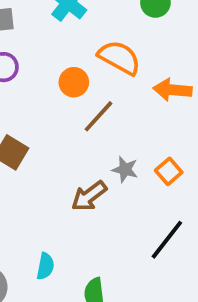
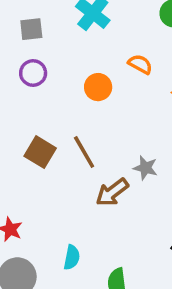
orange semicircle: (119, 58) -> (140, 64), size x0.6
brown line: (99, 116) -> (84, 152), moved, turned -72

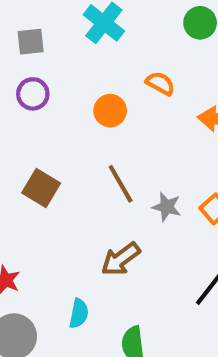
brown line: (84, 152) -> (121, 184), moved
brown arrow: (112, 192) -> (121, 259), moved

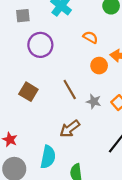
purple circle: (33, 94) -> (40, 45), moved, size x1.5
orange circle: (110, 111) -> (99, 66), moved
cyan semicircle: (79, 313) -> (48, 157), size x1.5

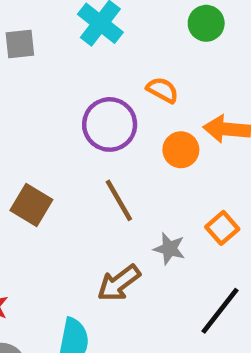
purple circle: (40, 45) -> (110, 124), moved
gray star: (94, 101) -> (169, 249), moved

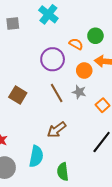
green circle: (206, 23) -> (95, 36), moved
gray star: (169, 249) -> (79, 92), moved

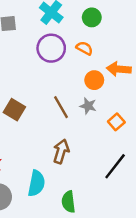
green circle: (95, 36) -> (92, 17), moved
purple circle: (53, 59) -> (51, 48), moved
brown arrow: (57, 130) -> (61, 151), turned 144

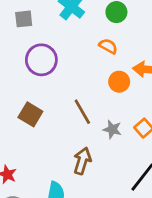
purple circle: (51, 48) -> (41, 60), moved
gray star: (88, 106) -> (112, 129), moved

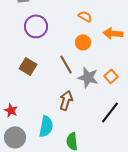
orange circle: (119, 82) -> (83, 42), moved
gray star: (112, 129) -> (88, 77), size x1.5

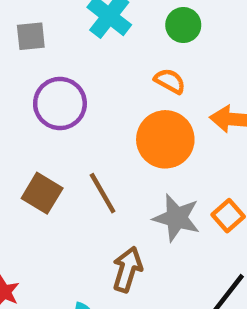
orange circle: (83, 42) -> (165, 139), size x1.6
brown line: (66, 64) -> (103, 193), moved

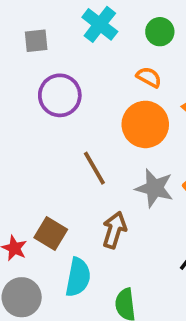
brown square: (42, 193) -> (51, 234), moved

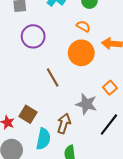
gray star: (154, 188) -> (86, 104), moved
brown arrow: (114, 230) -> (64, 123), moved

